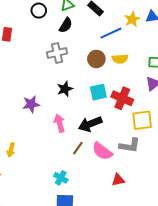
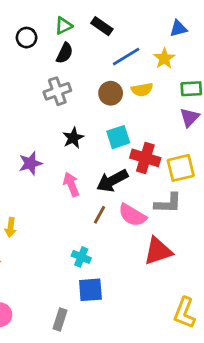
yellow star: (132, 19) -> (164, 58), moved
red cross: (122, 98) -> (145, 158), moved
red triangle: (118, 180) -> (158, 251), size x1.6

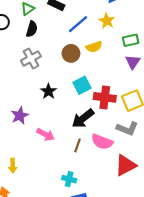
pink arrow: (71, 184) -> (46, 135), moved, turned 150
gray L-shape: (168, 203) -> (127, 129), turned 30

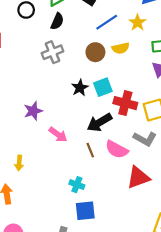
black star: (48, 91) -> (80, 88), moved
brown line: (78, 145) -> (90, 150), turned -48

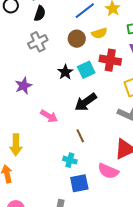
red cross: (125, 103) -> (110, 60), moved
purple star: (33, 111) -> (24, 86), moved
pink semicircle: (117, 149) -> (108, 171), moved
brown line: (90, 150) -> (80, 136), moved
yellow arrow: (19, 163) -> (16, 145), size x1.5

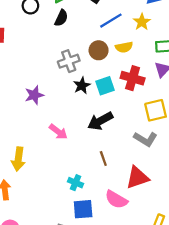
gray cross: (38, 42) -> (69, 61), moved
brown line: (80, 136) -> (103, 159), moved

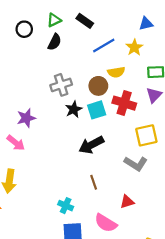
brown circle: (99, 50) -> (98, 86), moved
pink arrow: (58, 132) -> (16, 143), moved
red triangle: (137, 178) -> (127, 202), size x0.6

